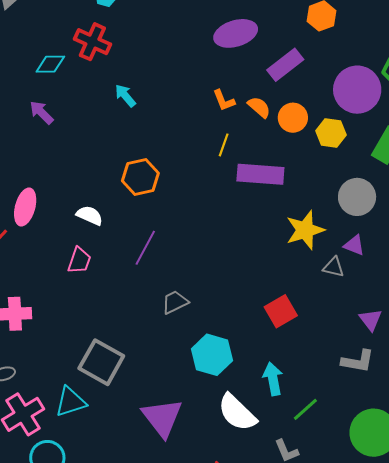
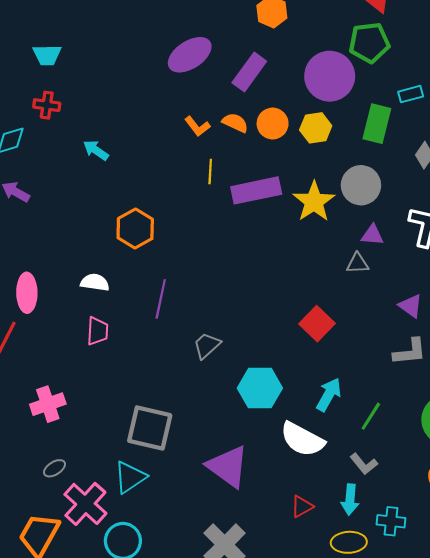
red cross: (92, 42) -> (47, 105), size x0.7
yellow star: (305, 230) -> (314, 202), moved
cyan arrow: (273, 379) -> (329, 395), turned 56

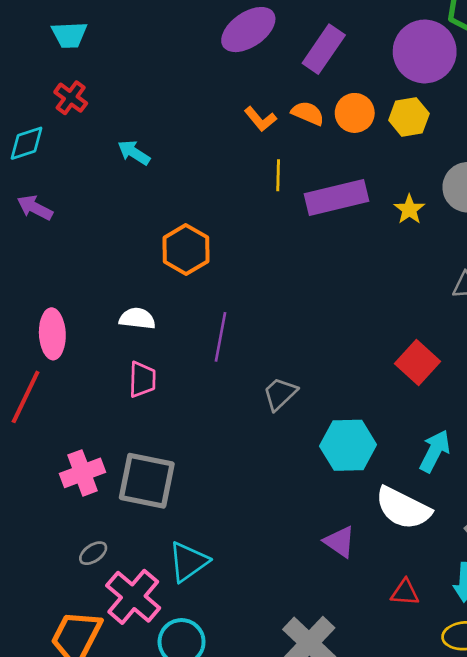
red cross: (47, 105) -> (71, 98), turned 30
yellow star: (314, 202) -> (409, 209), size x0.6
gray square: (150, 428) -> (147, 481), moved
purple triangle: (228, 466) -> (340, 542), moved, size x0.6
red triangle: (302, 506) -> (405, 592), turned 35

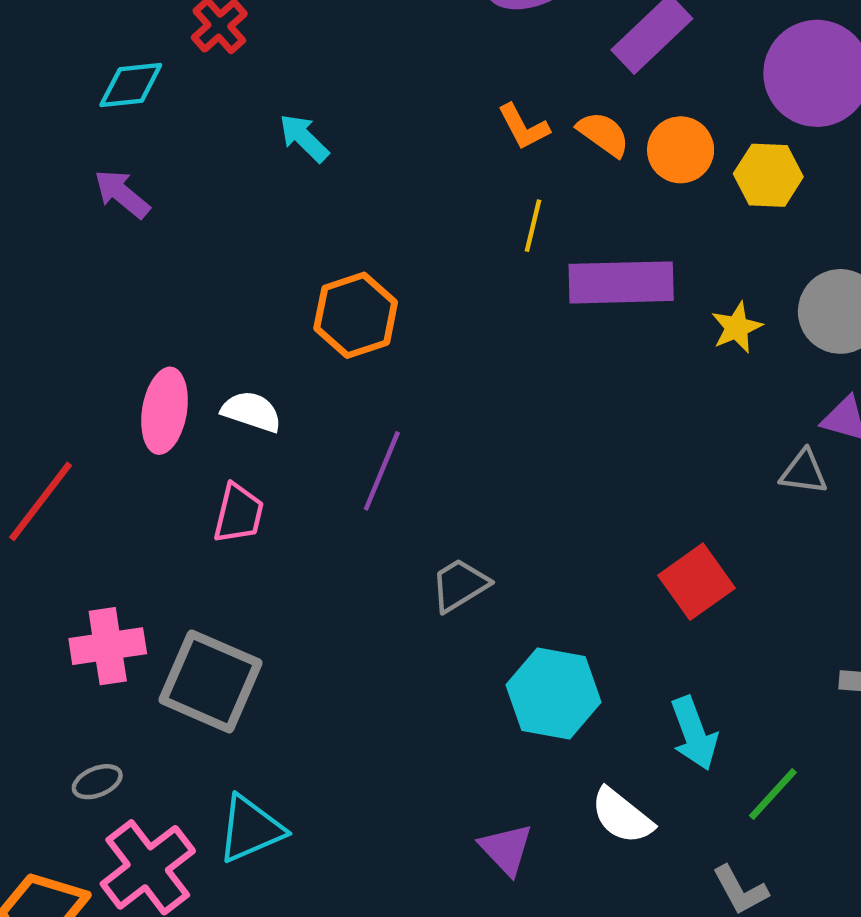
pink ellipse: (52, 334) -> (165, 411), moved
cyan arrow: (435, 451) -> (694, 733), turned 120
white semicircle: (403, 508) -> (622, 816), size x0.7

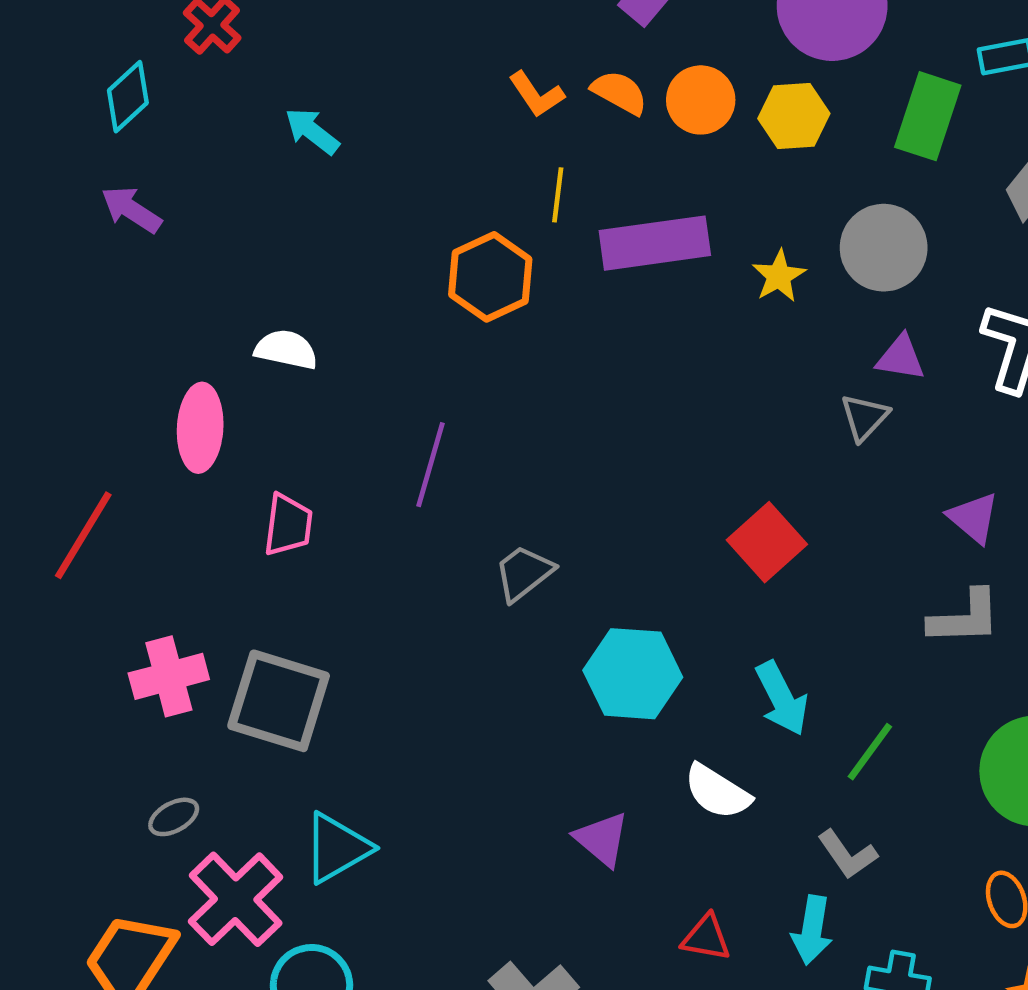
cyan diamond: (131, 85) -> (128, 97), turned -30
orange hexagon: (356, 315) -> (490, 277), moved
white semicircle: (252, 412) -> (286, 349), moved
gray triangle: (804, 472) -> (864, 417), turned -48

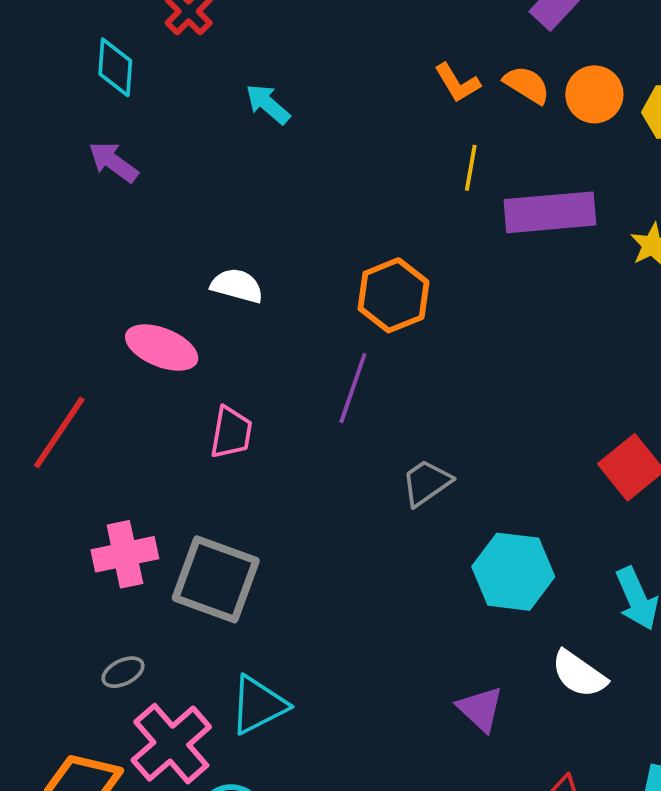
cyan diamond: (128, 97) -> (115, 67), turned -46
orange hexagon: (490, 277) -> (393, 295), moved
pink ellipse: (200, 428) -> (162, 348), turned -74

